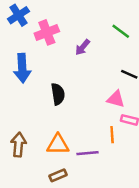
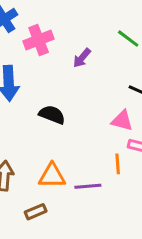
black semicircle: (58, 94) -> (52, 115), turned -60
brown rectangle: (58, 175) -> (36, 212), moved

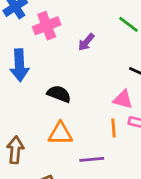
orange line: (118, 164) -> (114, 128), moved
orange triangle: (52, 176) -> (60, 133), moved

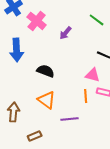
pink cross: (47, 26) -> (37, 21), turned -30
orange triangle: (60, 133) -> (47, 100), turned 36

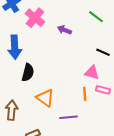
purple arrow: (66, 33) -> (64, 30), turned 72
black semicircle: (46, 71) -> (28, 73), moved, turned 84

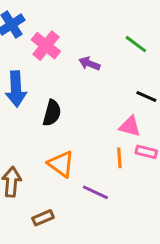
black semicircle: (28, 73) -> (52, 113), moved
purple line: (68, 117) -> (95, 192), turned 30

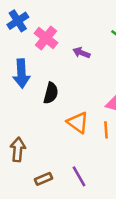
orange triangle: (61, 164) -> (78, 123), moved
purple line: (95, 192) -> (79, 176), moved, turned 35

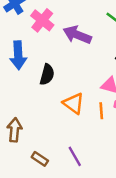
purple arrow: (81, 53) -> (77, 35), size x1.6
brown rectangle: (43, 179) -> (40, 159), turned 56

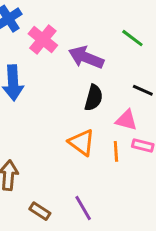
black semicircle: (47, 75) -> (94, 98), moved

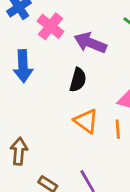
black semicircle: (94, 98) -> (78, 80), moved

